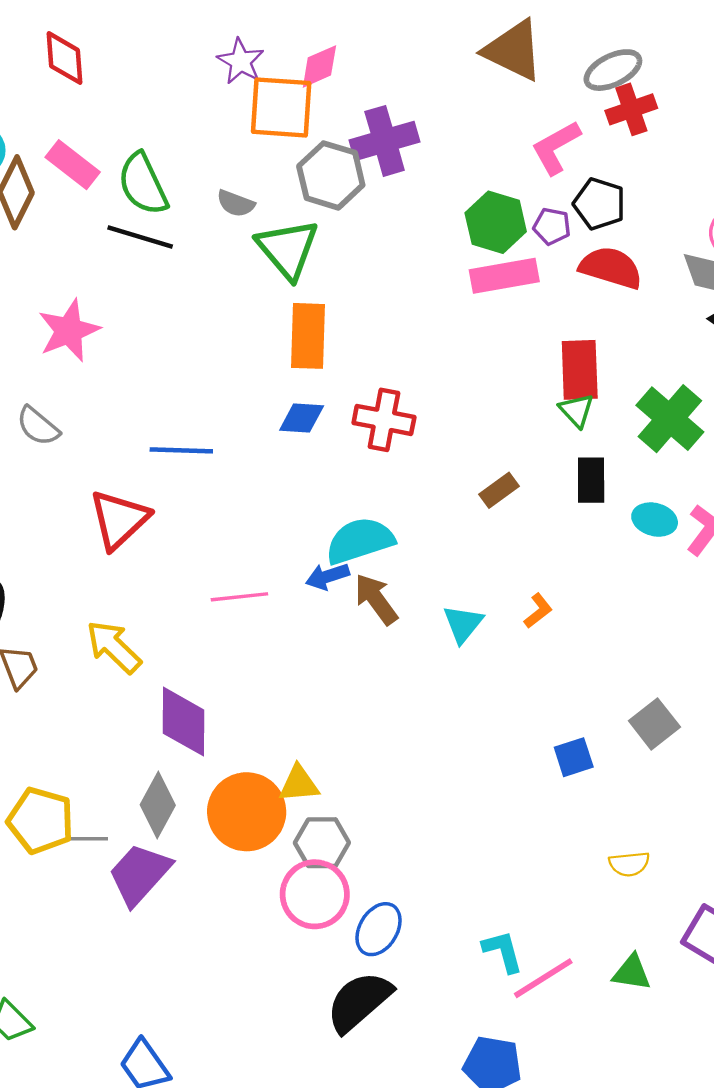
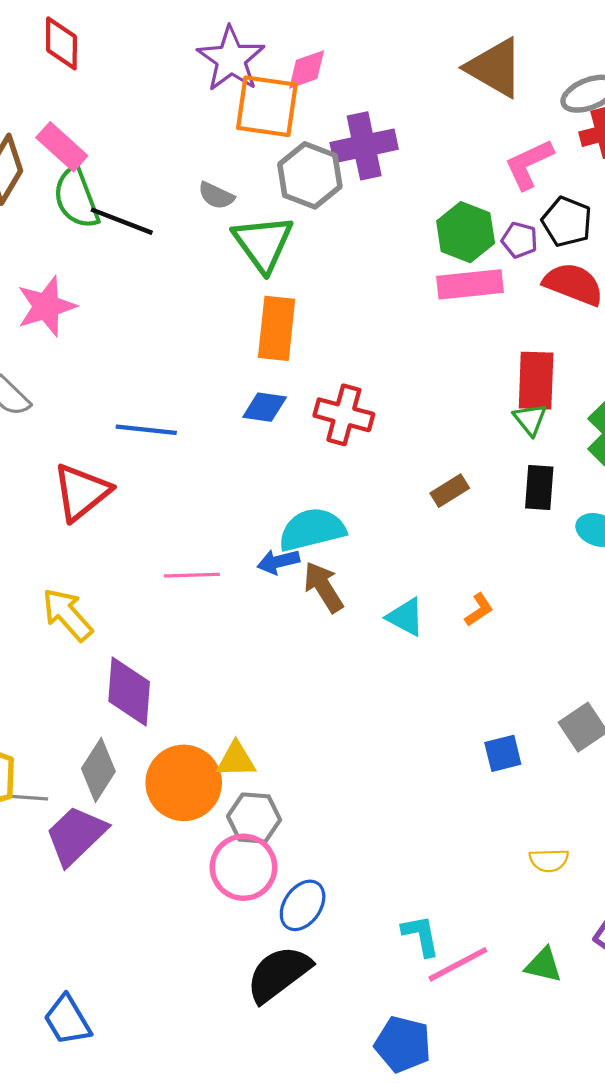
purple star: (241, 61) -> (231, 59), size x1.5
green semicircle: (143, 184) -> (76, 198), moved
cyan triangle: (463, 624) -> (405, 617), turned -45

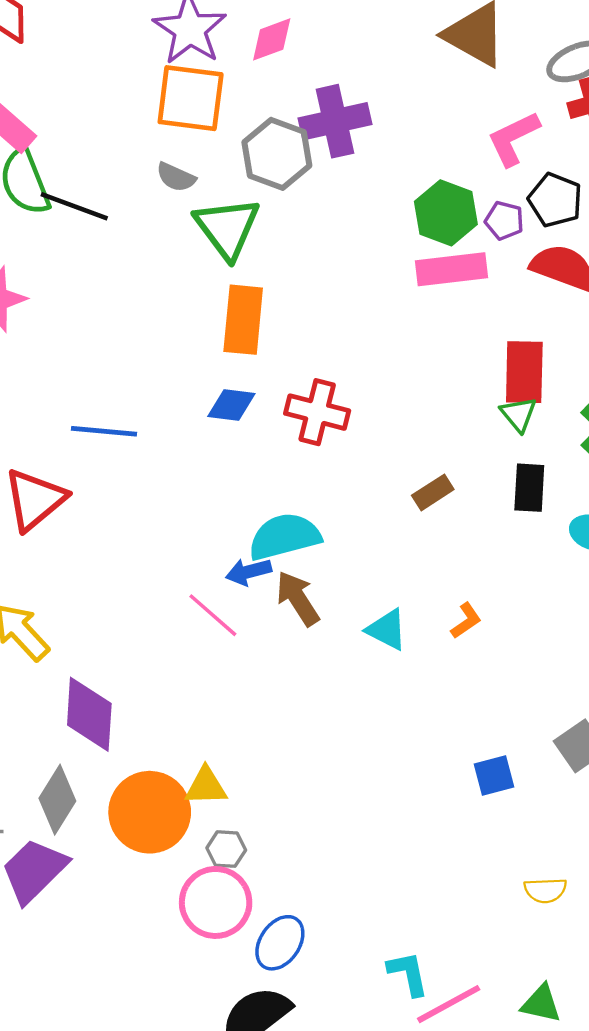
orange square: (267, 106) -> (191, 98), moved
pink line: (192, 575) -> (213, 615), moved, turned 44
gray hexagon: (254, 818) -> (226, 849), size x0.7

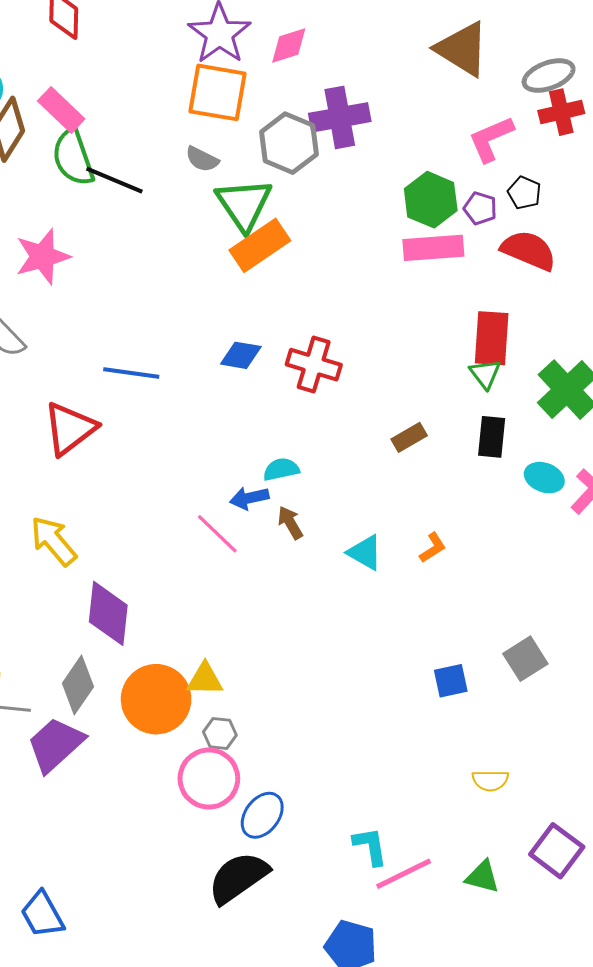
black pentagon: (555, 200) -> (524, 193), size x0.7
orange rectangle: (243, 320) -> (260, 245), moved, turned 48
cyan semicircle: (284, 537) -> (281, 469), size x0.6
brown arrow: (298, 598) -> (290, 523), size x0.7

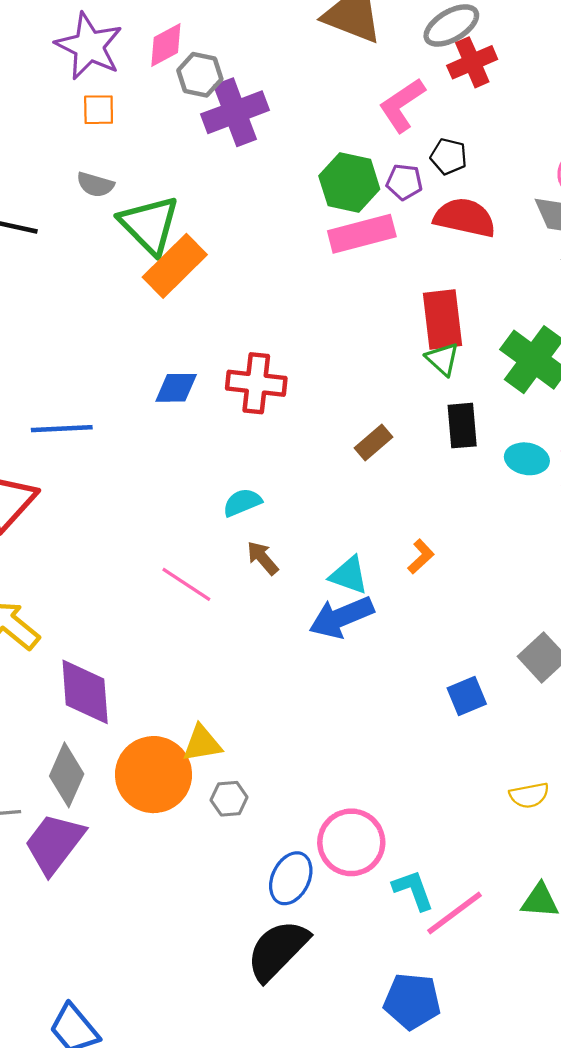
orange square: (217, 92) -> (99, 110), size x0.5
gray hexagon: (289, 143) -> (200, 75), moved, size x0.7
blue arrow: (249, 498) -> (341, 617), moved, size x1.5
pink circle: (209, 779) -> (351, 842), moved

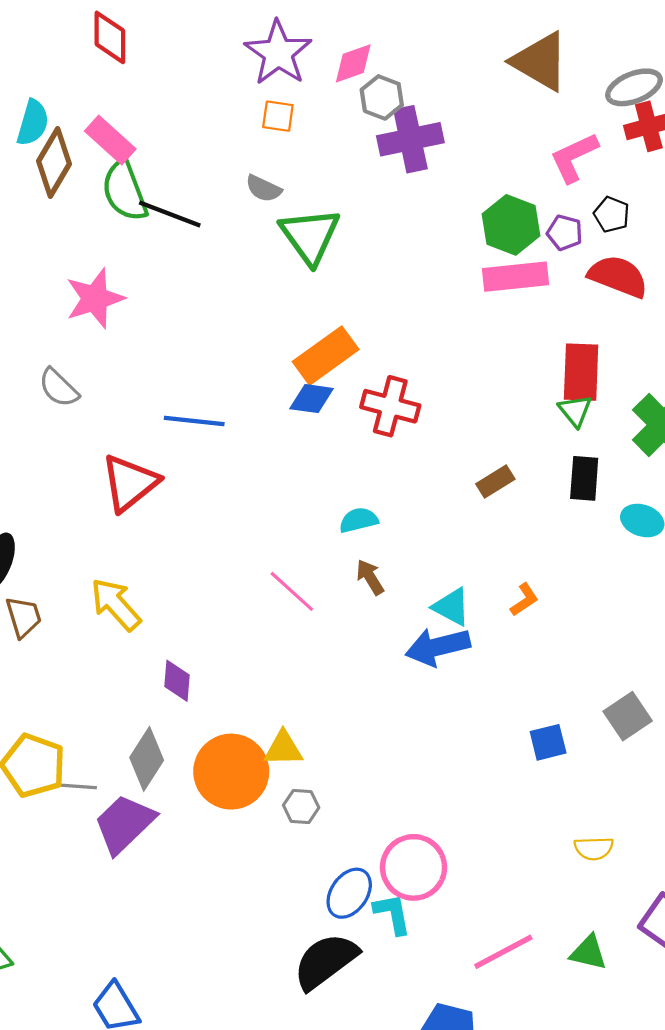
orange rectangle: (175, 266) -> (326, 356), moved
purple diamond: (85, 692) -> (177, 681), size x0.6
cyan L-shape: (413, 890) -> (392, 914), moved

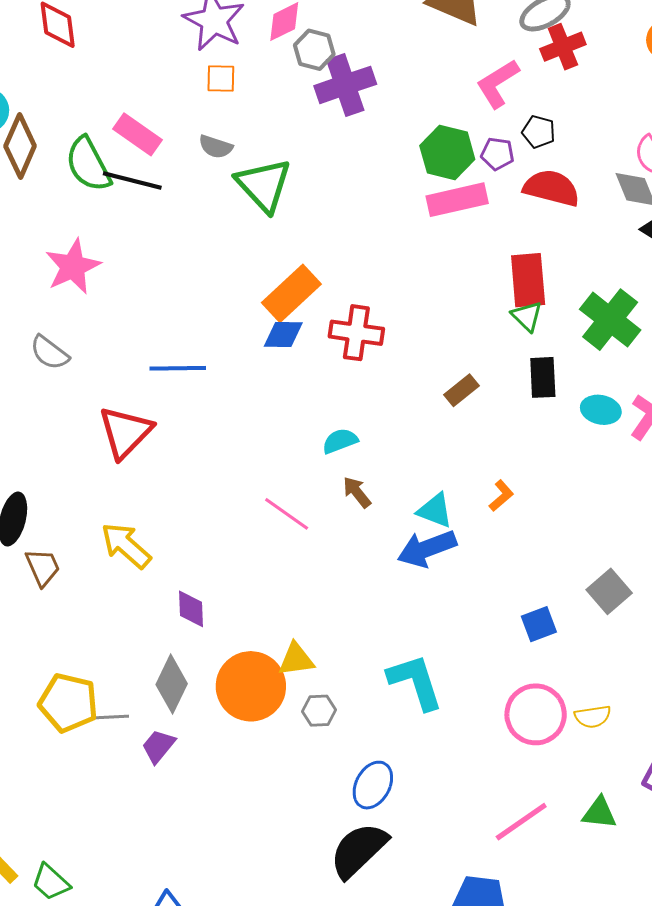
pink rectangle: (110, 140) -> (137, 134), moved
purple trapezoid: (124, 824) -> (158, 746), size x0.6
pink circle: (414, 867) -> (536, 714), moved
cyan L-shape: (392, 914) -> (415, 682), moved, size x1.5

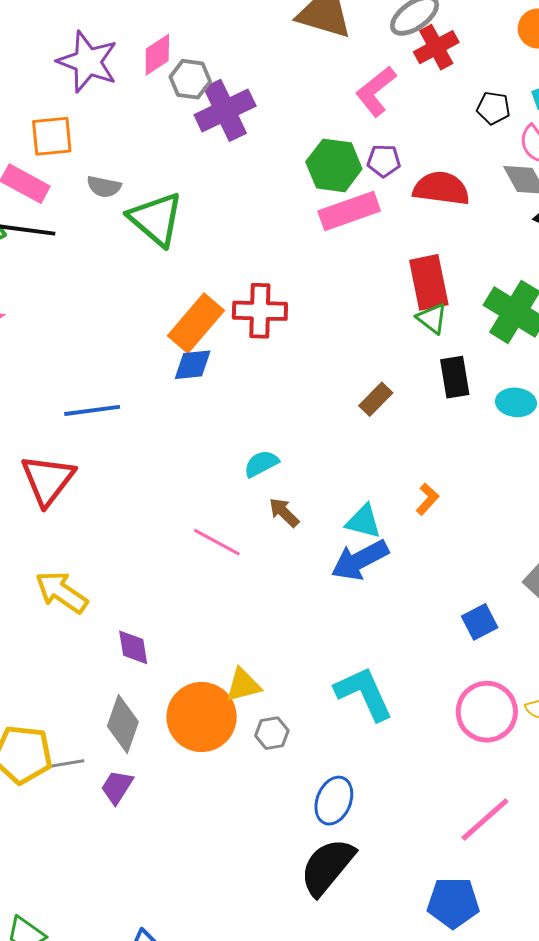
orange square: (221, 79) -> (52, 136), moved, size x1.4
black pentagon: (539, 132) -> (493, 108), moved
red cross: (356, 333) -> (260, 311), moved

